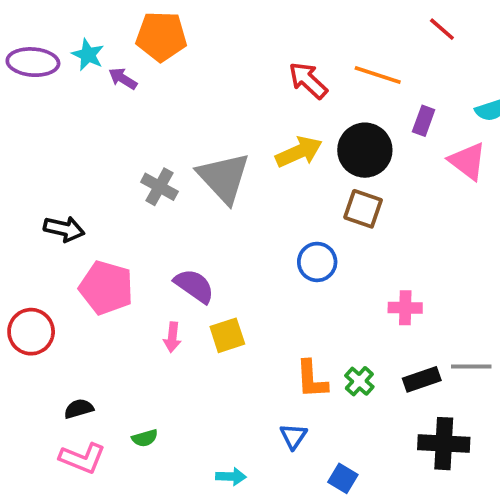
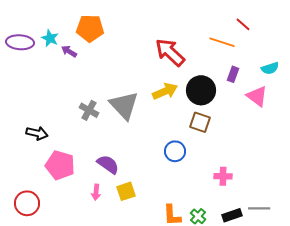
orange line: (378, 75) -> (222, 42), moved
red arrow: (308, 80) -> (170, 52), size x1.4
red circle: (31, 332) -> (27, 203), moved

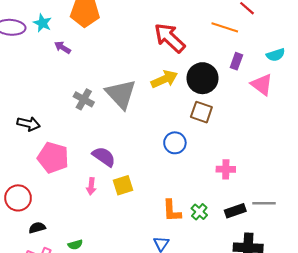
purple arrow: (69, 51) -> (63, 47), moved

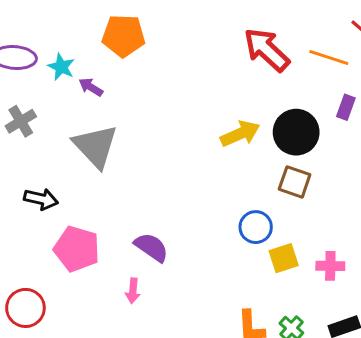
cyan star: (42, 23) -> (61, 67), moved
red arrow: (170, 38) -> (267, 50), moved
gray triangle: (121, 94) -> (95, 146), moved
gray cross: (84, 99) -> (21, 121), moved, turned 30
yellow square: (123, 185) -> (284, 258), moved

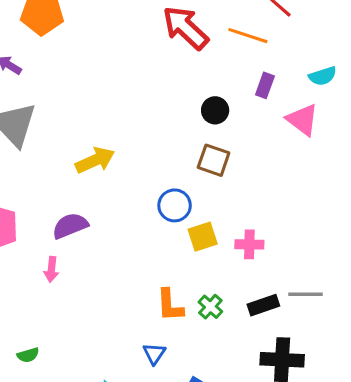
black circle: (296, 132) -> (215, 110), size x0.6
yellow arrow: (240, 134) -> (95, 160), moved
purple semicircle: (151, 247) -> (70, 226), turned -57

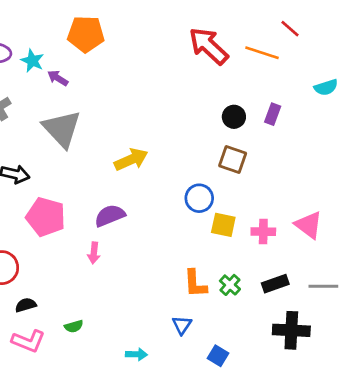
purple rectangle: (265, 85) -> (273, 114), moved
pink triangle: (302, 120) -> (309, 225), moved
yellow square: (203, 237) -> (223, 225), turned 30
gray line: (305, 294) -> (323, 286), moved

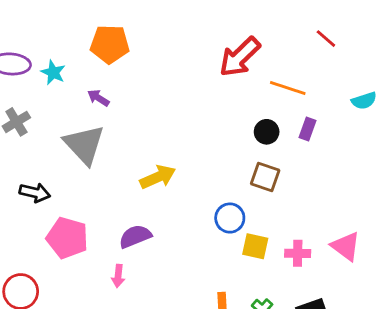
red arrow: (209, 46) -> (240, 57), turned -87
orange line: (262, 53) -> (288, 88), moved
purple arrow: (58, 78) -> (98, 98), moved

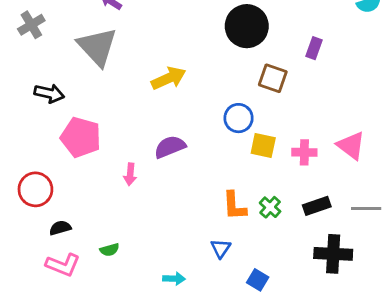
purple rectangle: (308, 129) -> (314, 48), moved
black circle: (267, 132) -> (247, 26), moved, size x1.8
purple semicircle: (135, 236) -> (170, 147), moved

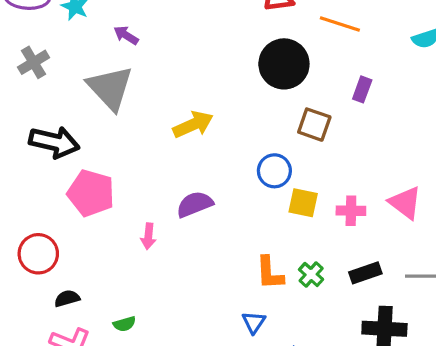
black arrow: (49, 93) -> (54, 142), size x1.4

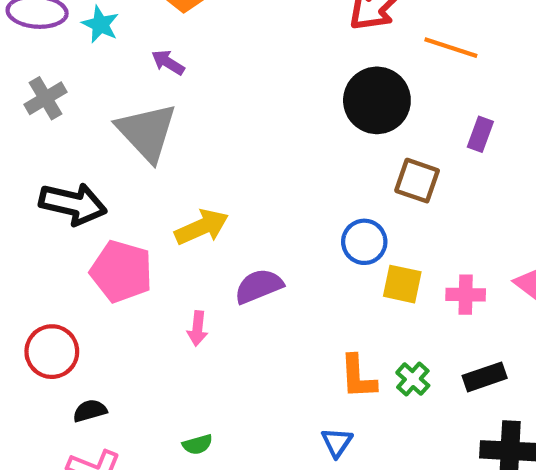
yellow arrow: (193, 125) -> (202, 227), moved
green semicircle: (124, 324) -> (197, 444), moved

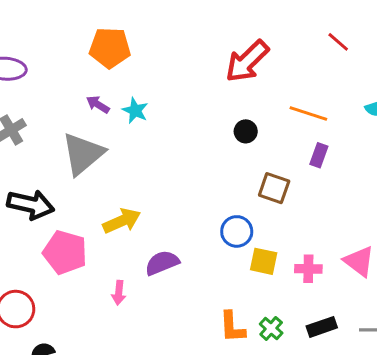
cyan star: (100, 24) -> (135, 110), moved
orange line: (451, 48) -> (308, 113), moved
black circle: (377, 100) -> (246, 131), size x0.5
gray triangle: (147, 132) -> (83, 154), turned 33

